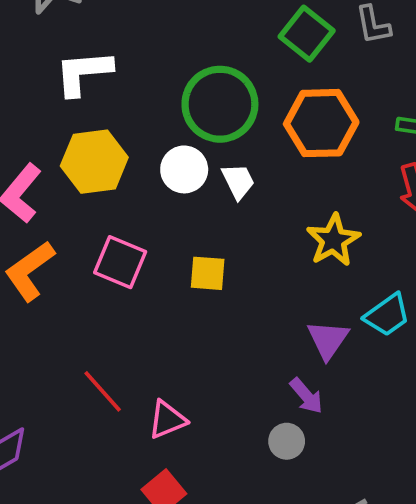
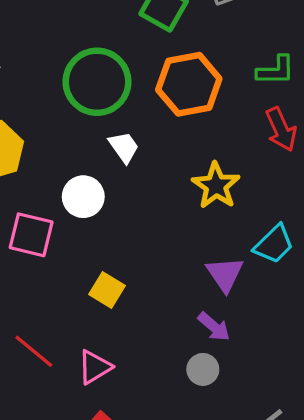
white circle: (184, 169) -> (83, 197), moved
yellow square: (208, 273) -> (107, 290), moved, turned 36

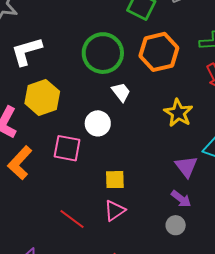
yellow square: (107, 290) -> (115, 180), turned -30
pink triangle: (95, 367) -> (115, 211), moved

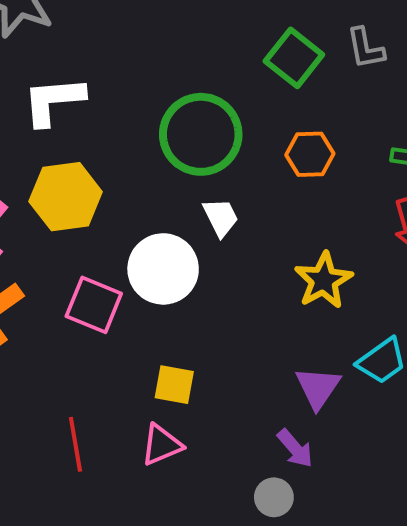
orange hexagon: (159, 52) -> (310, 154), size x0.6
white circle: (98, 123) -> (163, 269), size x1.4
red line: (72, 219) -> (75, 444), turned 32

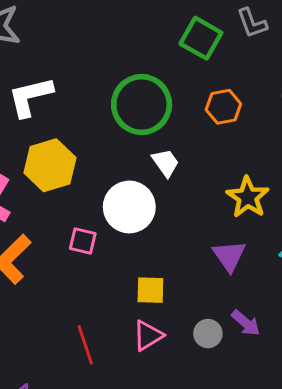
pink square: (94, 305) -> (83, 241), size x0.7
purple triangle: (318, 388) -> (229, 256), moved
gray circle: (274, 497) -> (208, 334), moved

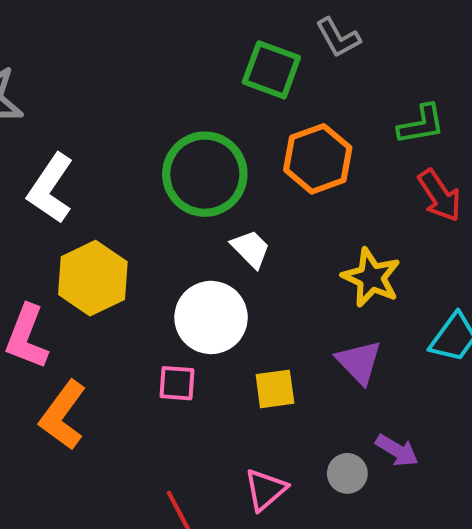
white L-shape: (30, 97) -> (51, 188), turned -33
orange hexagon: (223, 107) -> (318, 159), size x1.4
pink square: (83, 241) -> (177, 383), moved
yellow square: (150, 290) -> (275, 389), moved

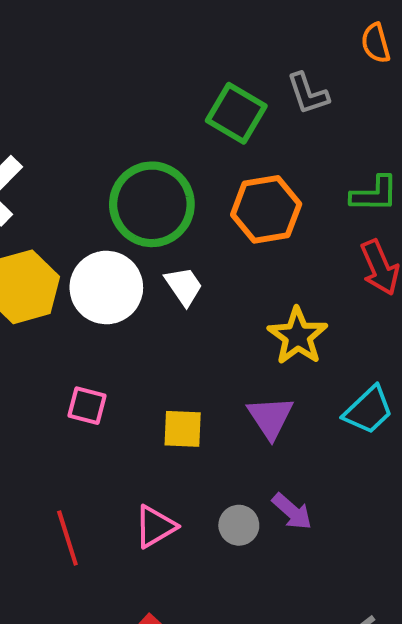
white circle: (211, 317) -> (106, 288), moved

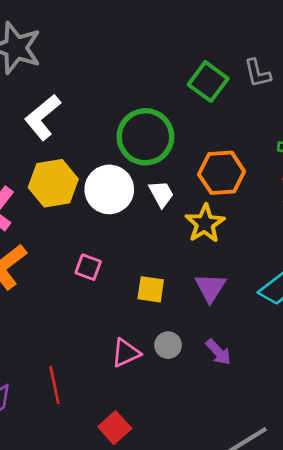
orange hexagon: (266, 209) -> (222, 173), moved
yellow star: (298, 336) -> (205, 223), moved
gray circle: (239, 525) -> (168, 345), moved
red line: (67, 538) -> (54, 385), moved

